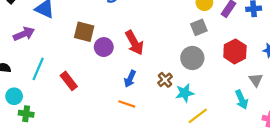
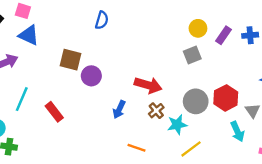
red arrow: (134, 43) -> (148, 85), moved, turned -45
red hexagon: (235, 51) -> (226, 98), moved
gray circle: (192, 58) -> (196, 101), moved
orange line: (127, 104) -> (137, 148), moved

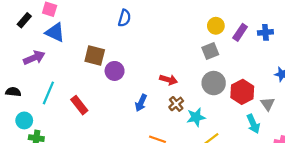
red arrow: (148, 85) -> (168, 80), size x0.7
gray circle: (196, 101) -> (214, 83), moved

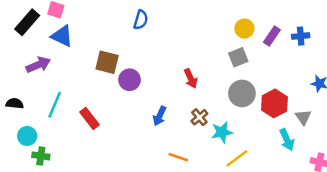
black rectangle: (24, 20) -> (27, 22), size x1.5
red arrow: (168, 80) -> (191, 78), moved, turned 49

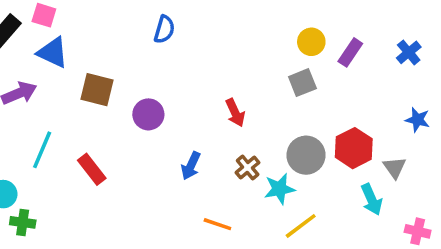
blue cross: (301, 36) -> (409, 52), moved, turned -35
brown square: (107, 62) -> (97, 90), moved
gray circle: (242, 93) -> (306, 155), moved

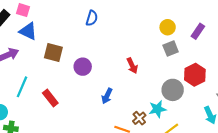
yellow circle: (311, 42) -> (168, 27), moved
red hexagon: (354, 148) -> (195, 75), moved
brown cross: (248, 168) -> (139, 118), moved

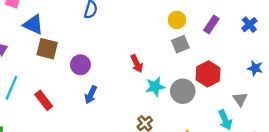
blue triangle: (28, 31) -> (33, 25), moved
blue arrow: (107, 96) -> (91, 95), moved
cyan star: (157, 109) -> (155, 87), moved

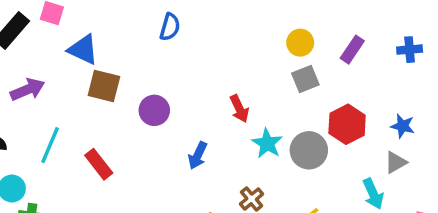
blue cross: (249, 25) -> (410, 50), turned 35
blue star: (255, 68) -> (403, 126), moved
cyan star: (155, 87) -> (267, 143), turned -30
blue arrow: (91, 95) -> (198, 156), moved
gray triangle: (240, 99) -> (396, 162), turned 35

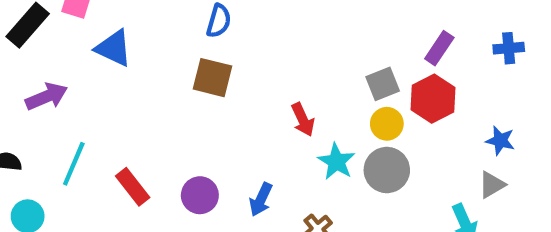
yellow circle: (300, 43) -> (387, 124), moved
brown square: (104, 86) -> (212, 78), moved
purple circle: (154, 110) -> (200, 195), moved
red hexagon: (347, 124) -> (433, 99), moved
blue arrow: (198, 156) -> (261, 199), moved

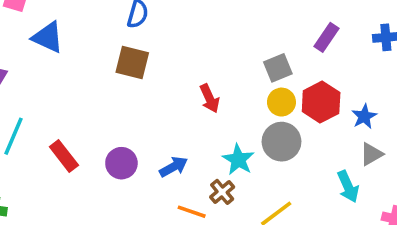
red hexagon: (433, 99) -> (321, 102), moved
blue star: (500, 141) -> (364, 116), moved, turned 30
cyan star: (336, 162) -> (238, 160), moved
blue arrow: (261, 199) -> (174, 167), turned -144

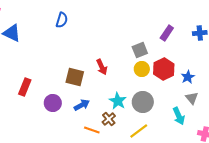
brown square: (132, 62) -> (75, 77), moved
gray circle: (281, 142) -> (143, 102), moved
gray triangle: (371, 154) -> (192, 98), turned -40
red rectangle: (64, 156) -> (25, 87), moved, turned 60

